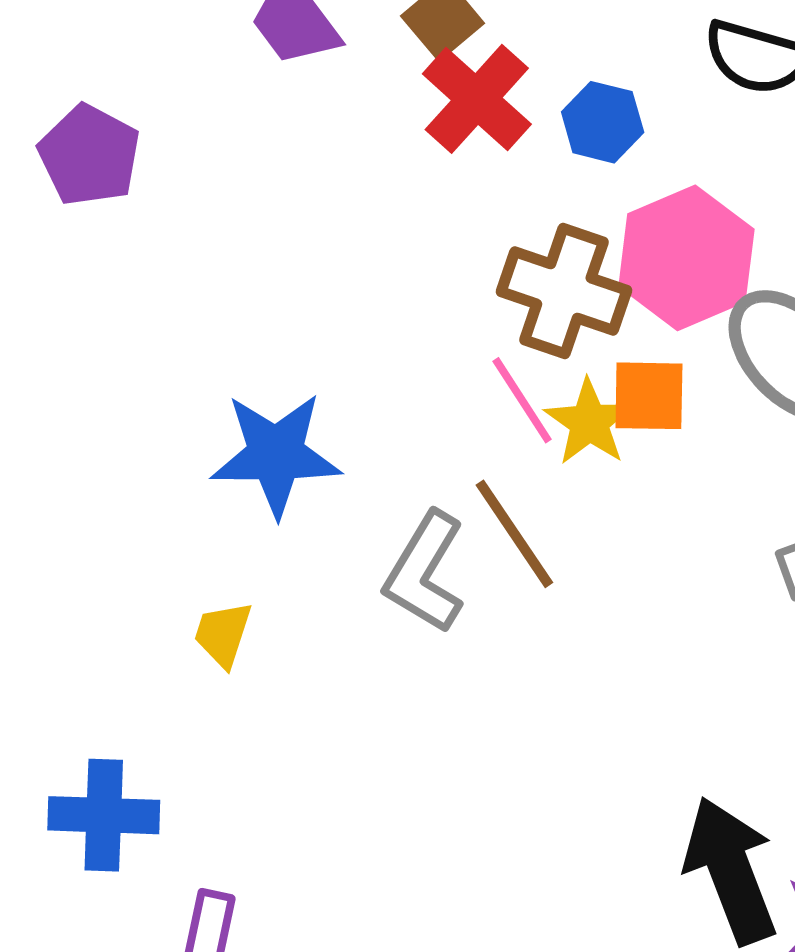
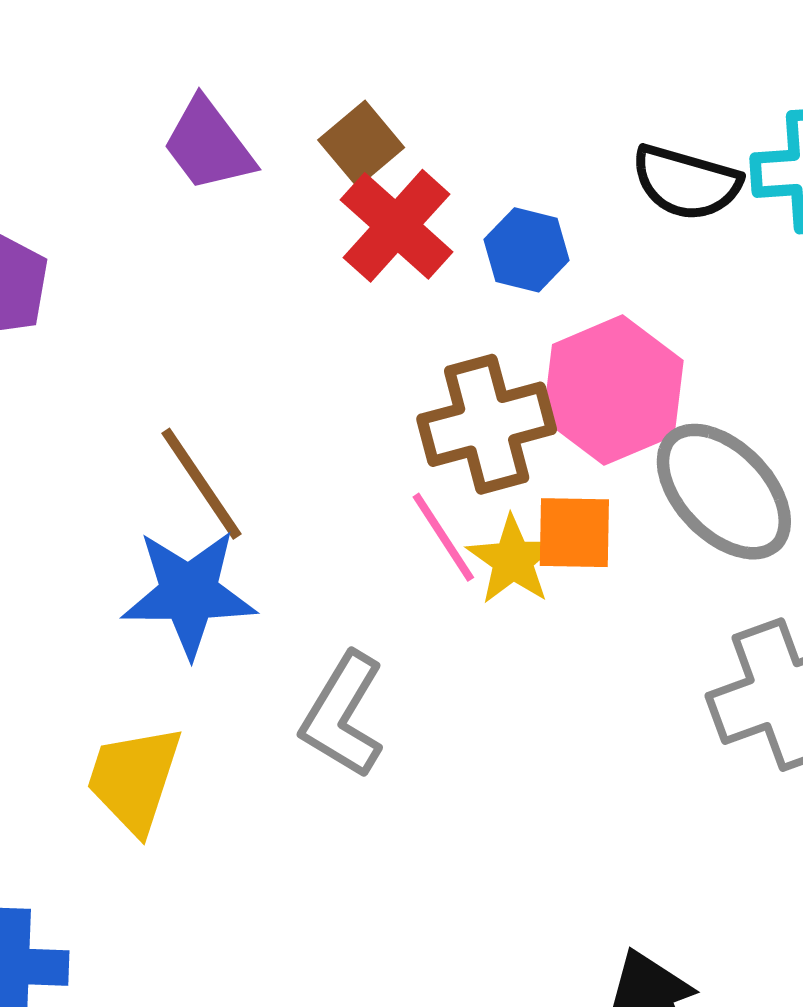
brown cross: (564, 291) -> (487, 424), turned -34
brown line: (514, 534) -> (201, 484), moved
yellow trapezoid: (223, 634) -> (134, 779), size x1.6

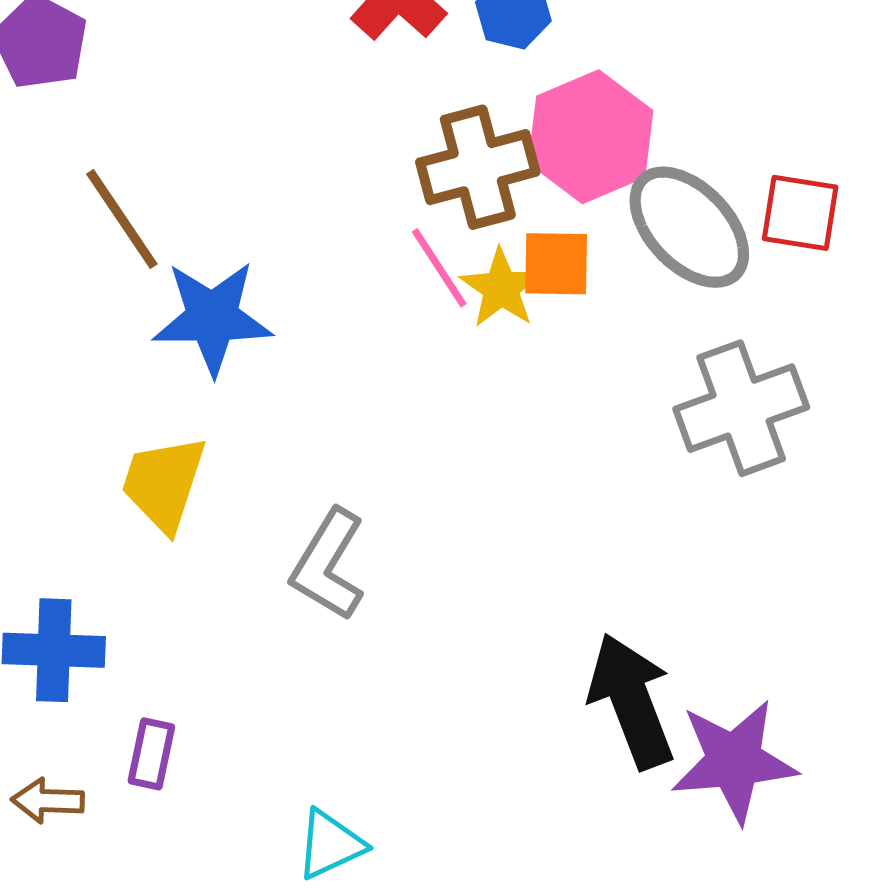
brown line: (201, 484) -> (122, 219), moved
gray L-shape: (343, 715) -> (328, 565), moved

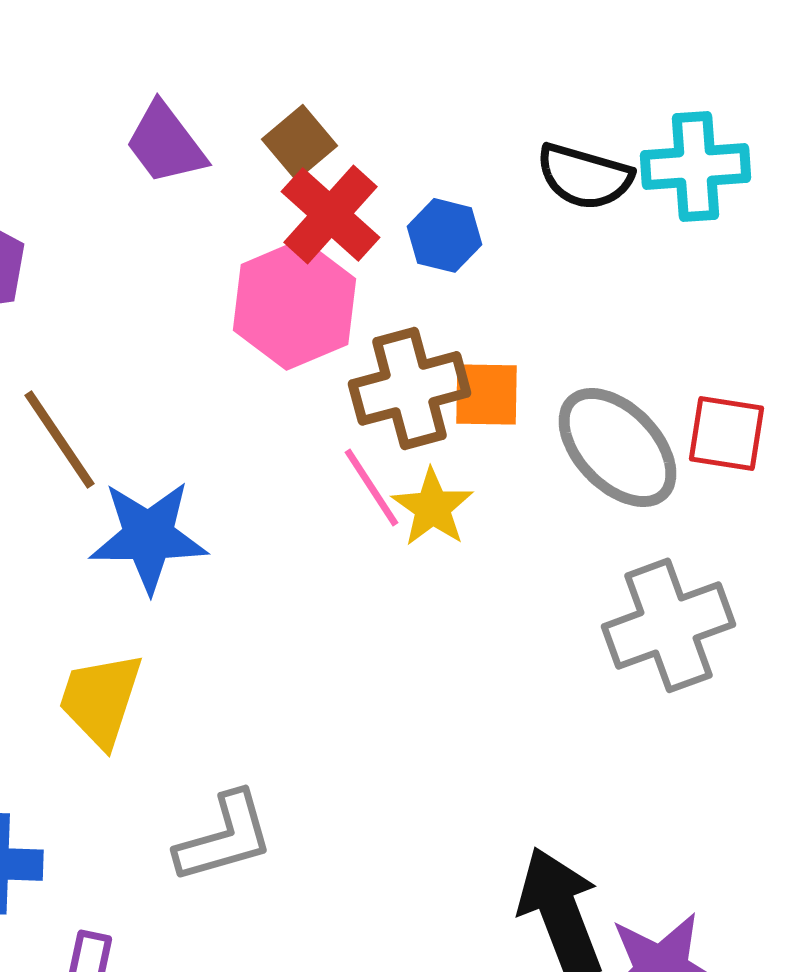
pink hexagon: (591, 137) -> (294, 304), moved
orange square: (556, 264) -> (486, 394), moved
gray L-shape: (328, 565) -> (224, 837), moved, turned -137

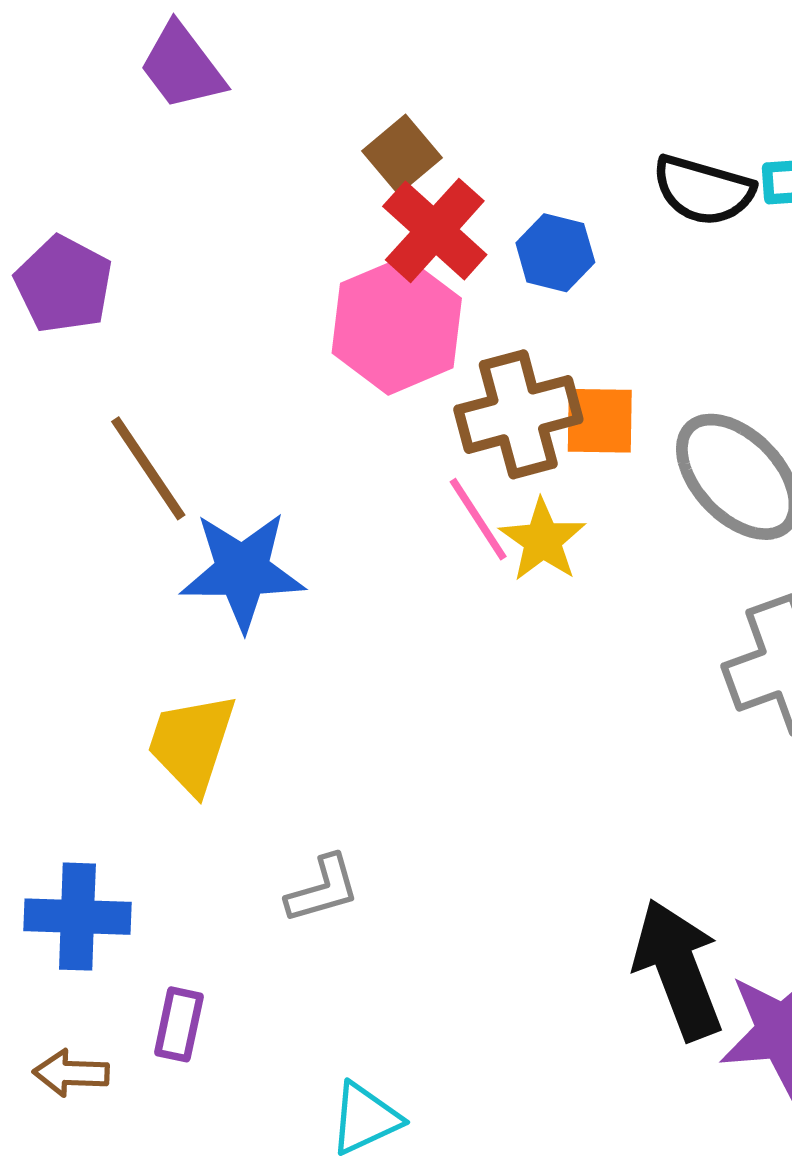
purple trapezoid: (166, 143) -> (182, 67), moved
gray L-shape: (224, 837) -> (323, 889), size x0.7

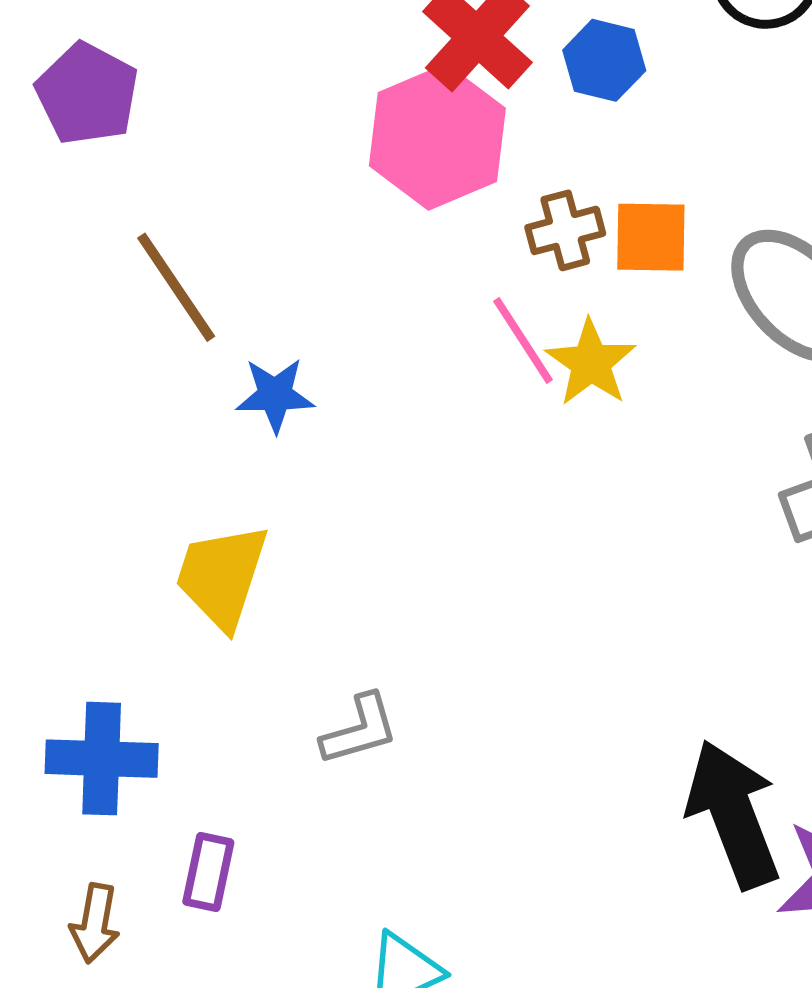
brown cross: (518, 414) -> (565, 230), size x0.6
blue star: (242, 571) -> (275, 395), size x0.6
brown arrow: (71, 1073) -> (95, 923), turned -82

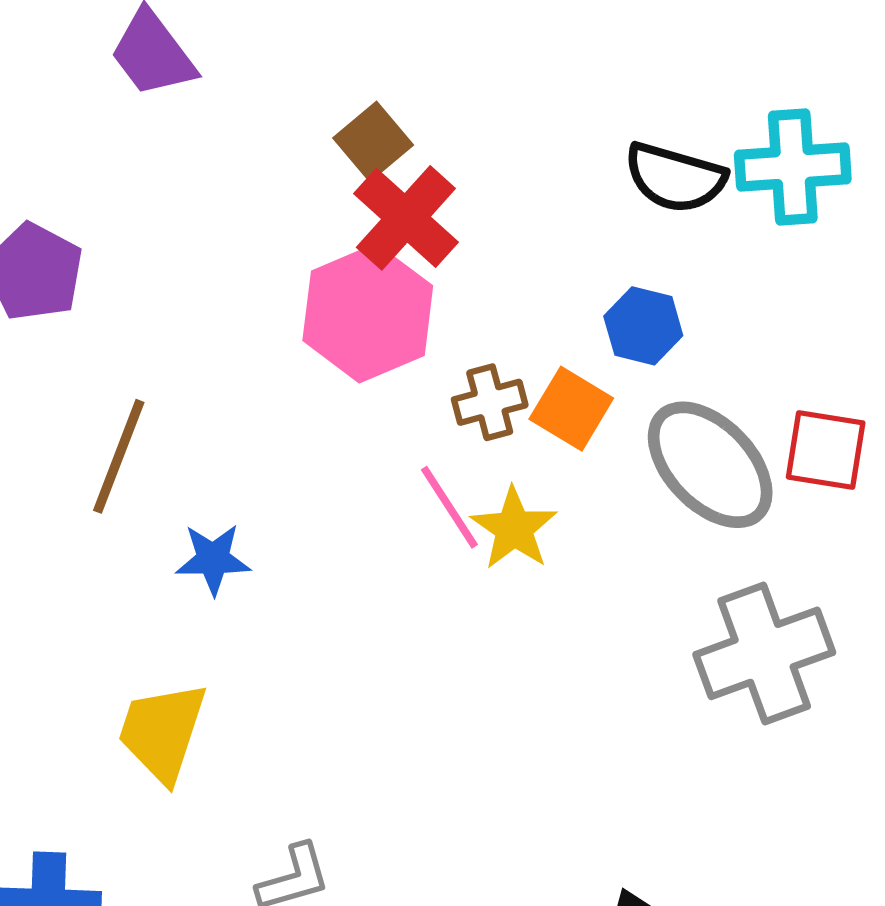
blue hexagon: (604, 60) -> (643, 326), moved
orange square: (651, 237) -> (571, 409), turned 30
brown line: (176, 287) -> (119, 456), turned 55

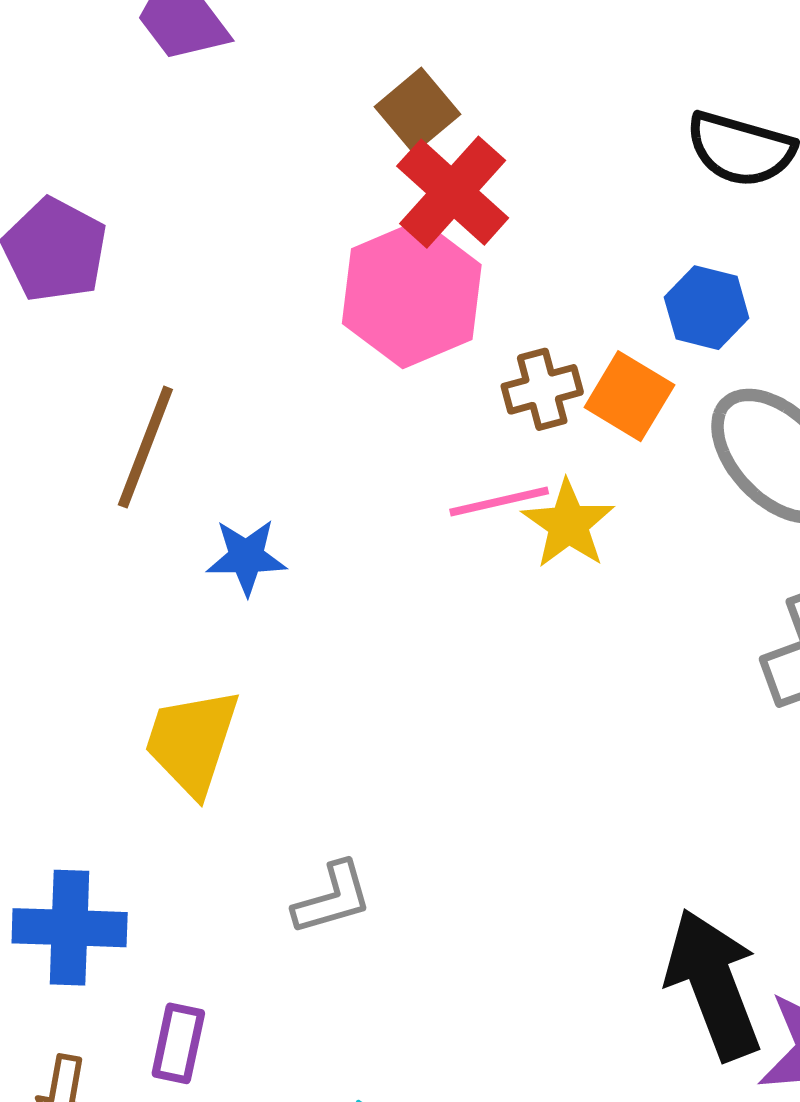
pink line: (449, 507) -> (499, 502), turned -70

